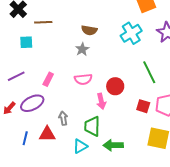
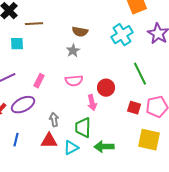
red triangle: (47, 134) -> (49, 141), moved

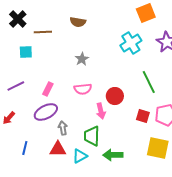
brown semicircle: (80, 32) -> (78, 22), moved
purple ellipse: (23, 105) -> (46, 112), moved

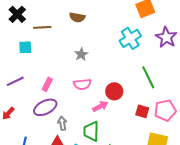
pink arrow: (101, 111) -> (100, 106), turned -105

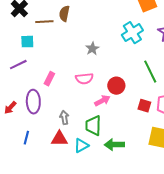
brown semicircle: (77, 17) -> (64, 14), moved, turned 91
gray star: (81, 54) -> (92, 49), moved
purple line: (15, 81) -> (18, 65), moved
purple ellipse: (45, 107) -> (33, 102), moved, turned -65

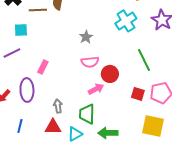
pink semicircle: (84, 79) -> (90, 62), moved

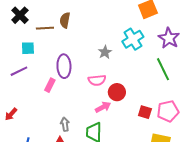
gray star: (86, 37) -> (105, 52), moved
green line: (144, 60) -> (163, 69), moved
purple ellipse: (27, 90) -> (64, 66), moved

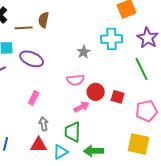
cyan cross: (133, 39) -> (112, 39), turned 30
purple ellipse: (64, 66) -> (32, 59), moved, turned -65
pink rectangle: (50, 85) -> (34, 98), moved
red square: (145, 112) -> (118, 97), moved

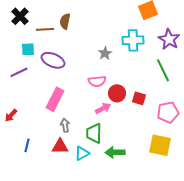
pink rectangle: (34, 98) -> (55, 99), size x1.6

